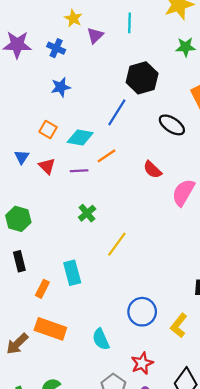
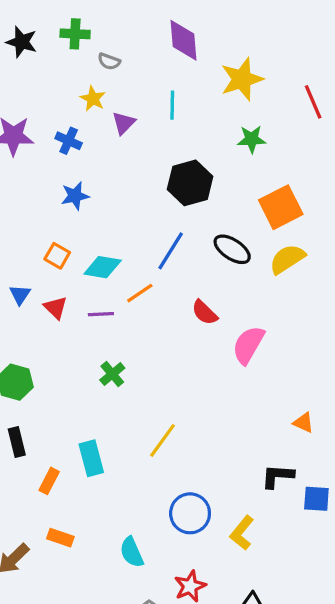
blue line: (117, 112) -> (171, 251), moved
yellow line: (117, 244) -> (162, 440), moved
orange rectangle: (50, 329) -> (60, 538), size x0.6

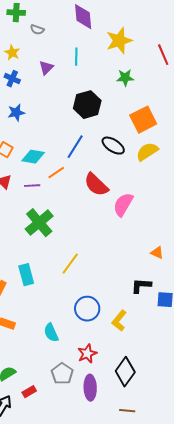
yellow star: (93, 99) -> (12, 53), moved
red semicircle: (205, 312) -> (96, 185), size x1.5
green cross: (112, 374) -> (39, 223), size x1.8

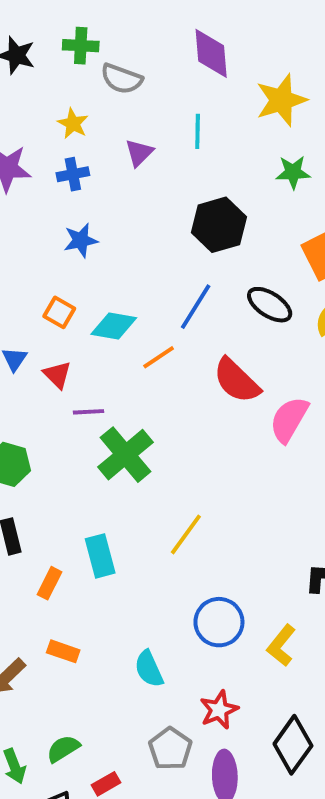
gray semicircle: (37, 30) -> (122, 79), size x1.5
blue cross: (12, 79) -> (73, 174), turned -35
purple line: (32, 186) -> (88, 412), moved

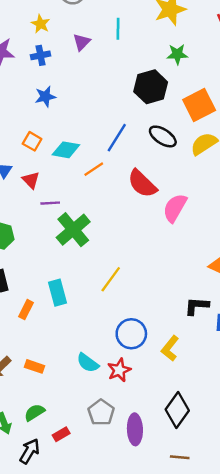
black hexagon: (219, 225) -> (151, 87), moved
orange rectangle: (63, 651) -> (34, 366), moved
cyan semicircle: (149, 669) -> (88, 363), turned -30
red star: (219, 710) -> (119, 370), moved

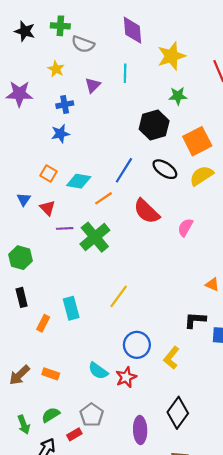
blue cross: (41, 55) -> (65, 105), moved
pink semicircle: (175, 208) -> (185, 227), moved, size x0.7
green cross: (73, 230) -> (95, 237), moved
gray pentagon: (101, 412) -> (92, 415), moved

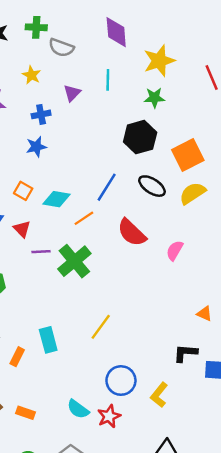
green star: (178, 96) -> (154, 98), moved

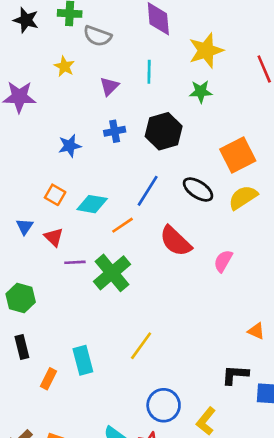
blue cross: (41, 114) -> (115, 131), moved
black hexagon: (140, 137) -> (164, 131), moved

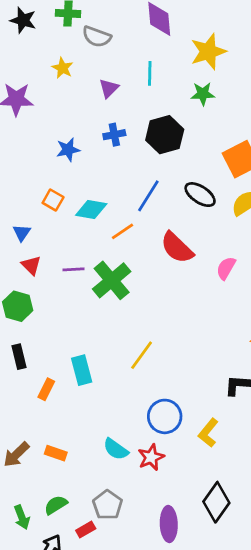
red triangle: (54, 237) -> (31, 265), moved

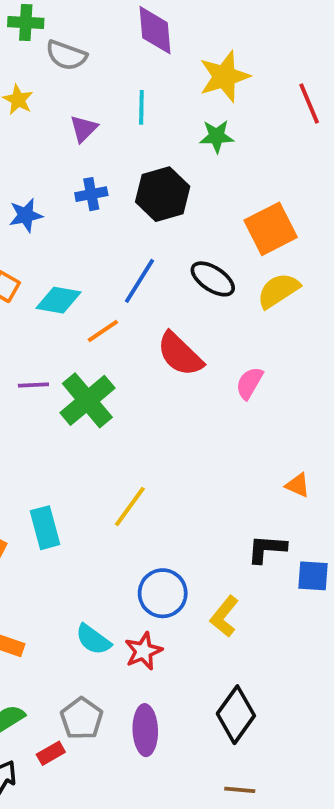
purple ellipse: (169, 524) -> (145, 730), moved

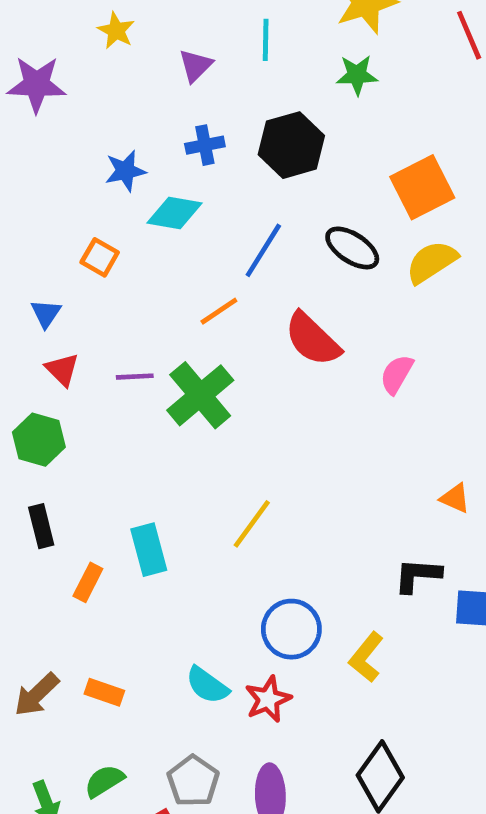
cyan diamond: (59, 300) -> (174, 213), moved

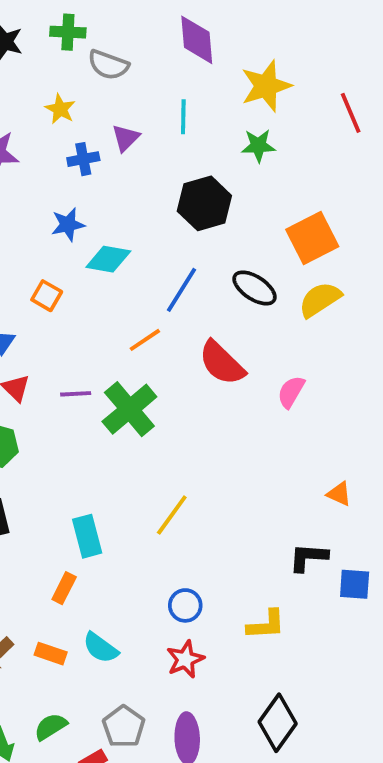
blue cross: (205, 145) -> (83, 159), moved
orange rectangle: (88, 582) -> (64, 588), moved
blue circle: (291, 629) -> (185, 605), moved, size x0.7
yellow L-shape: (366, 657) -> (266, 625), turned -132
cyan semicircle: (207, 685) -> (101, 648), moved

